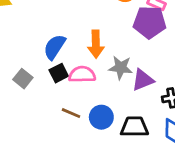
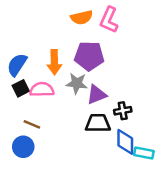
purple pentagon: (150, 22) -> (89, 56), moved
blue circle: (101, 117) -> (23, 147), moved
black trapezoid: (134, 127) -> (98, 123), moved

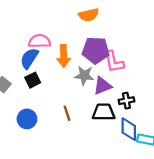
pink L-shape: (109, 20) -> (114, 62), moved, turned -35
pink semicircle: (42, 90) -> (40, 41), moved
brown line: (32, 124) -> (67, 113), moved, turned 49
blue circle: (23, 147) -> (27, 119), moved

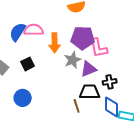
blue semicircle: (29, 58) -> (18, 32), moved
gray star: (84, 75) -> (73, 60), turned -30
brown line: (67, 113) -> (77, 106), moved

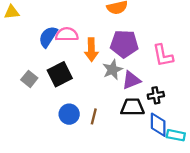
pink L-shape: (99, 48) -> (163, 56), moved
black square: (28, 64) -> (60, 74), size x1.5
blue circle: (23, 98) -> (69, 114), moved
brown line: (77, 106) -> (94, 116), moved, turned 32

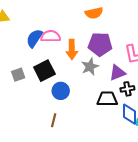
gray square: (29, 79) -> (18, 75), turned 32
purple triangle: (131, 80) -> (117, 73), moved
blue circle: (69, 114) -> (61, 91), moved
brown line: (94, 116) -> (54, 120), moved

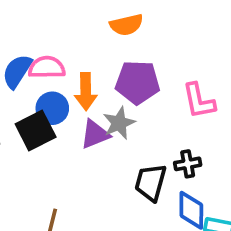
purple triangle: (117, 73) -> (95, 134), moved
blue circle: (61, 91) -> (52, 108), moved
black trapezoid: (107, 99) -> (151, 182), turned -75

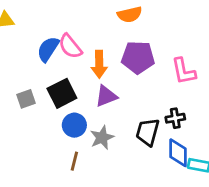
pink semicircle: (47, 67) -> (70, 46), turned -128
blue circle: (52, 108) -> (74, 125), moved
gray star: (119, 123) -> (102, 138), moved

